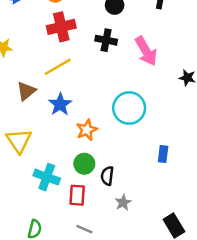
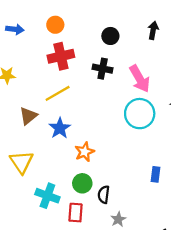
cyan circle: (129, 108) -> (140, 114), moved

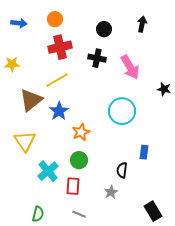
cyan circle: (140, 114) -> (122, 111), moved
brown triangle: (28, 116) -> (31, 100), size x1.4
black semicircle: (104, 195) -> (122, 170), moved
cyan cross: (47, 196) -> (48, 171), turned 30

